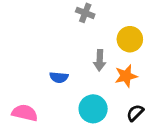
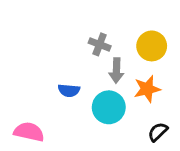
gray cross: (85, 13) -> (100, 44), moved
cyan circle: (93, 109) -> (109, 107), moved

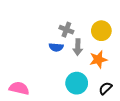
blue semicircle: (69, 90) -> (56, 47), moved
cyan circle: (109, 107) -> (77, 83), moved

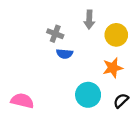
gray cross: (66, 30) -> (55, 34), moved
gray arrow: (78, 47) -> (89, 20), moved

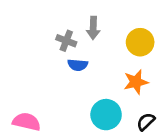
gray arrow: (89, 20) -> (93, 28), moved

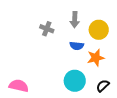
gray arrow: (93, 28) -> (75, 20), moved
blue semicircle: (78, 65) -> (77, 46), moved

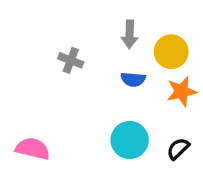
gray cross: (47, 29) -> (71, 60), moved
orange star: (96, 58) -> (182, 91), moved

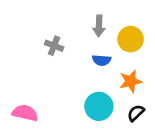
orange star: (182, 91) -> (131, 81), moved

